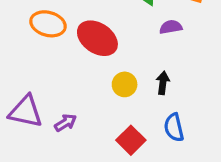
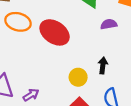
yellow circle: (125, 84) -> (78, 77), moved

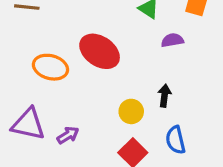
orange ellipse: (18, 22) -> (50, 67), moved

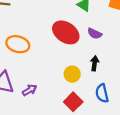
purple semicircle: (172, 40) -> (95, 34), moved, turned -144
red ellipse: (100, 51) -> (66, 32), moved

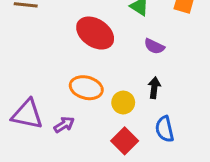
red ellipse: (66, 32) -> (95, 33), moved
orange ellipse: (18, 44) -> (86, 88), moved

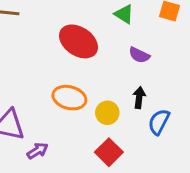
purple arrow: (64, 125) -> (38, 151), moved
blue semicircle: (165, 129) -> (159, 122), moved, turned 40

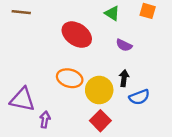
yellow circle: (107, 113) -> (99, 90), size x1.5
blue semicircle: (159, 122) -> (139, 97), turned -138
purple arrow: (38, 151) -> (45, 120), turned -49

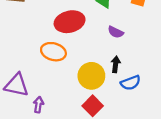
red ellipse: (77, 35) -> (70, 22), turned -48
orange ellipse: (70, 78) -> (53, 52), moved

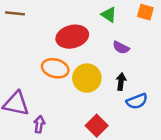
yellow circle: (91, 76) -> (87, 78), moved

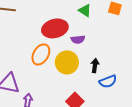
purple semicircle: (121, 48) -> (78, 39), moved, turned -32
orange ellipse: (55, 68) -> (41, 54), turned -75

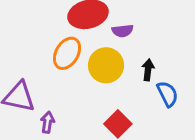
blue semicircle: (108, 81) -> (167, 94), turned -96

